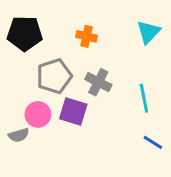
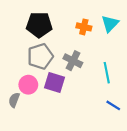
black pentagon: (25, 33) -> (39, 25), moved
orange cross: (87, 36) -> (84, 27), moved
gray semicircle: (19, 135) -> (14, 100), turned 128

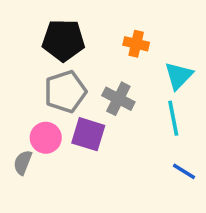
cyan triangle: (110, 24) -> (179, 76), moved

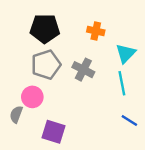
purple square: (88, 134) -> (53, 132), moved

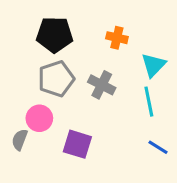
purple square: (53, 132) -> (77, 144), moved

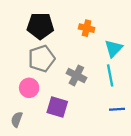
gray cross: (102, 85) -> (76, 75), moved
gray semicircle: (20, 140) -> (17, 119), moved
blue line: (158, 147) -> (117, 109), turned -35

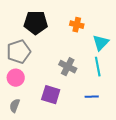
gray pentagon: (42, 59) -> (19, 52), moved
pink circle: (29, 88) -> (16, 78), moved
blue line: (117, 109) -> (92, 97), moved

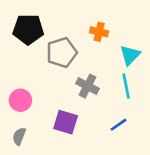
black pentagon: (36, 23) -> (28, 29), moved
gray pentagon: (19, 52) -> (62, 53), moved
blue line: (92, 97) -> (118, 125), turned -32

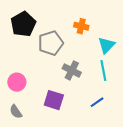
black pentagon: (28, 29) -> (23, 24), turned -30
gray semicircle: (19, 136) -> (16, 112), turned -56

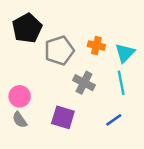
orange cross: (81, 26) -> (96, 46), moved
gray semicircle: (16, 112) -> (20, 120), moved

